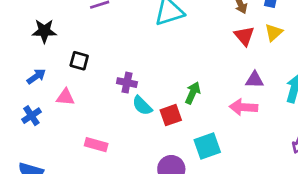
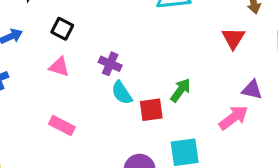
red triangle: (244, 36) -> (233, 38), moved
pink triangle: (65, 97) -> (59, 67), moved
pink arrow: (243, 107) -> (234, 118), turned 128

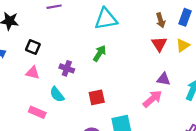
red triangle: (233, 38) -> (159, 44), moved
green arrow: (181, 90) -> (100, 53), moved
cyan semicircle: (122, 93) -> (57, 94), moved

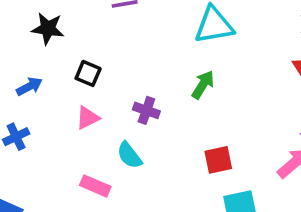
pink triangle: (33, 73) -> (88, 118), turned -40
red square: (97, 97) -> (218, 160), moved

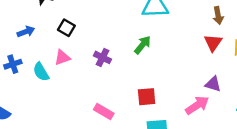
cyan semicircle: (129, 155) -> (41, 72), moved
pink rectangle: (95, 186) -> (104, 112), moved

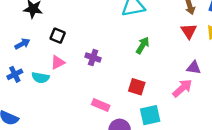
green arrow: (143, 45) -> (143, 45), moved
cyan semicircle: (41, 72) -> (41, 78), turned -42
red square: (147, 97) -> (137, 87), turned 30

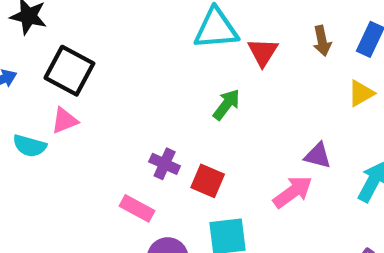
red triangle: (189, 31) -> (263, 52), moved
black square: (58, 36) -> (69, 71), size x1.6
purple cross: (93, 58) -> (165, 164), moved

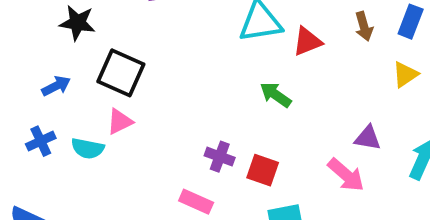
red triangle: (263, 52) -> (307, 41), turned 40
green arrow: (226, 105) -> (276, 95), turned -88
pink arrow: (293, 192) -> (346, 175), turned 81

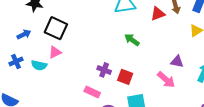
red triangle: (307, 41) -> (158, 14), moved

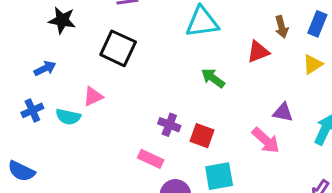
red triangle: (158, 14) -> (258, 52), moved
black square: (56, 28) -> (118, 48), moved

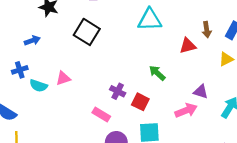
green arrow: (213, 78) -> (157, 73), moved
pink triangle: (93, 97) -> (63, 78), moved
cyan semicircle: (68, 117) -> (38, 86), moved
pink arrow: (266, 140) -> (186, 110), turned -70

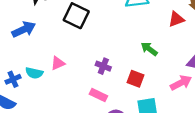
blue arrow: (32, 41) -> (24, 29), size x1.5
blue cross: (20, 70) -> (13, 79), moved
purple cross: (118, 91) -> (103, 66), moved

